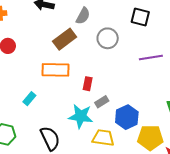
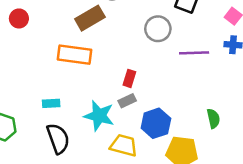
gray circle: (108, 38) -> (158, 29), moved
red rectangle: (88, 84) -> (129, 78), moved
cyan rectangle: (29, 99) -> (51, 103), moved, turned 40

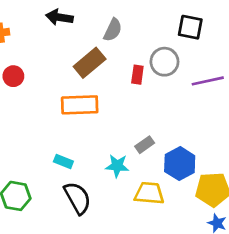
red rectangle: (129, 78) -> (137, 75), moved
cyan rectangle: (51, 103) -> (63, 161), turned 35
cyan star: (99, 116) -> (117, 166), size x0.7

